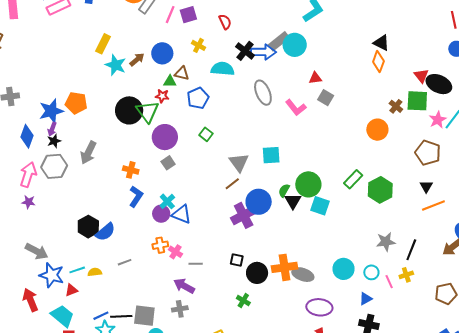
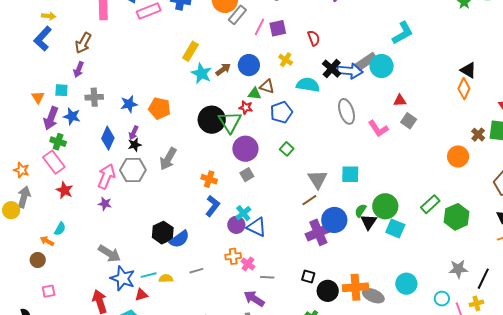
blue star: (51, 111) -> (129, 104), moved, size x0.7
cyan circle: (344, 269) -> (406, 284), moved

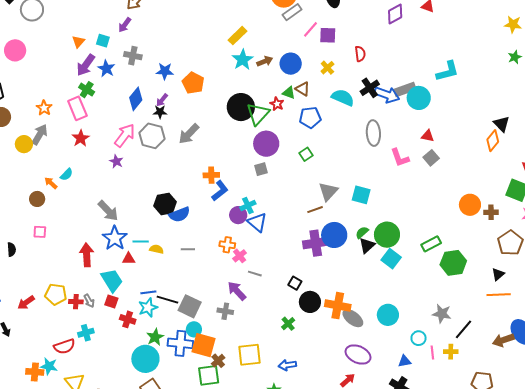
brown cross: (478, 135) -> (491, 212), moved, turned 32
orange cross: (209, 179) -> (211, 175), moved, turned -35

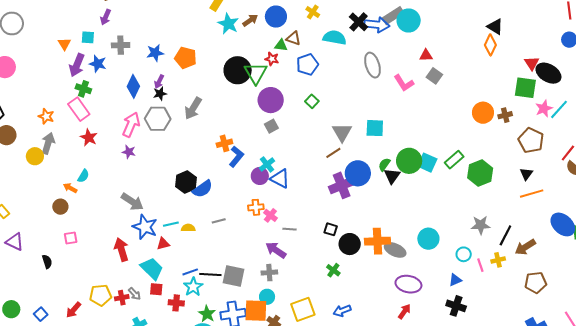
cyan square: (391, 259) -> (427, 163), moved
cyan circle: (194, 329) -> (267, 297), moved
brown arrow: (503, 340) -> (525, 247), moved

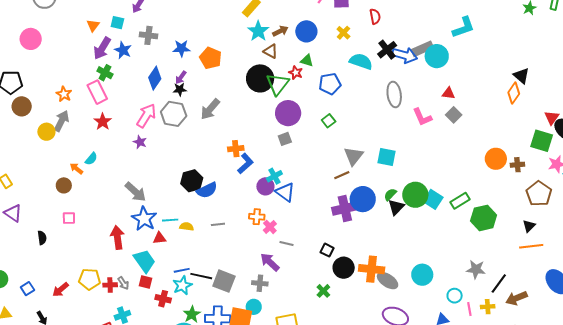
brown triangle: (293, 38) -> (271, 51), moved

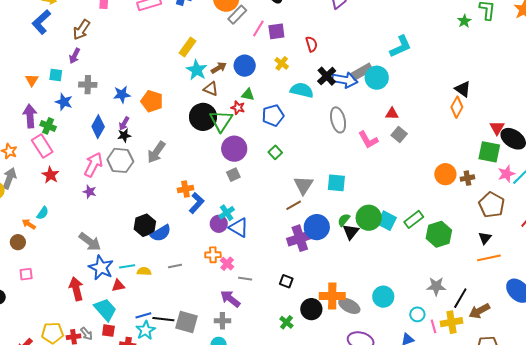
purple arrow: (102, 48) -> (30, 116), moved, turned 150
black circle: (344, 268) -> (311, 309), moved
yellow cross: (488, 307) -> (451, 322), size x1.5

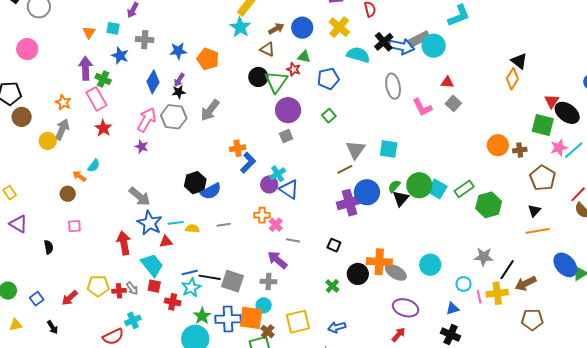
yellow cross: (282, 63) -> (339, 27), size x1.5
cyan star: (197, 70) -> (240, 27), moved
black circle: (203, 117) -> (258, 77), size x0.7

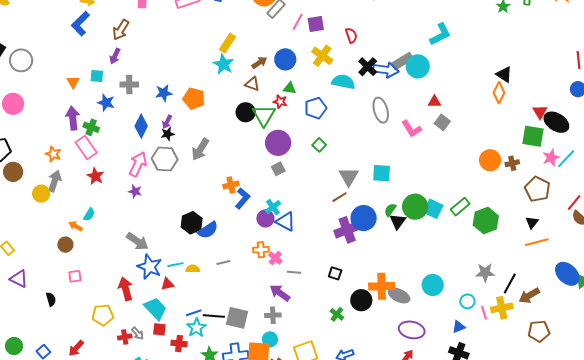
yellow pentagon: (98, 286) -> (103, 315), moved

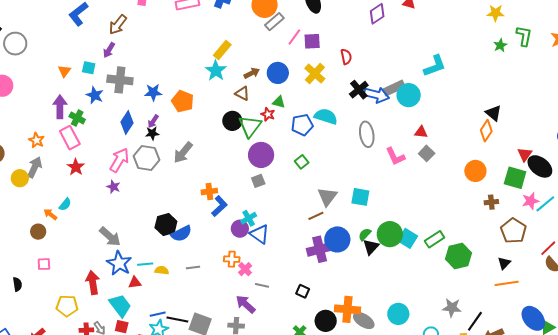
cyan semicircle: (343, 82) -> (326, 116), moved
gray cross: (129, 85) -> (120, 80), size x1.4
orange circle: (490, 160) -> (475, 171), moved

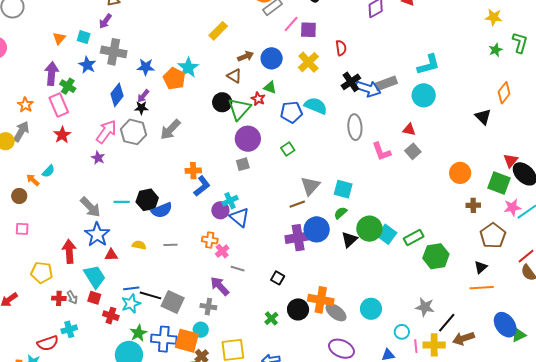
cyan star: (216, 71) -> (188, 68), moved
cyan circle: (409, 95) -> (424, 95), moved
orange diamond: (486, 131) -> (504, 93), moved
green semicircle: (365, 234) -> (340, 213), moved
cyan line: (145, 264) -> (122, 202), moved

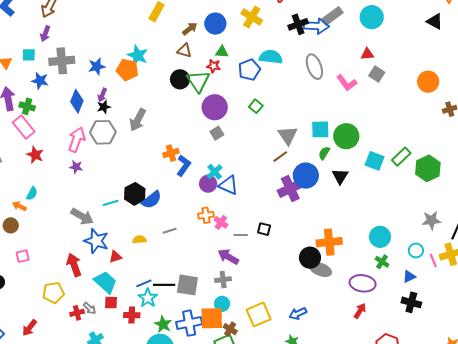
black cross: (351, 82) -> (298, 24), turned 30
green circle: (369, 229) -> (346, 136), moved
black square: (278, 278) -> (264, 229), moved
gray ellipse: (336, 312) -> (321, 269), moved
green cross: (271, 318) -> (382, 262), moved

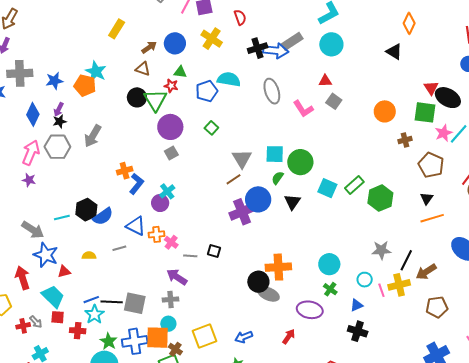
blue triangle: (228, 185) -> (136, 226), moved
red arrow: (360, 311) -> (289, 337), moved

